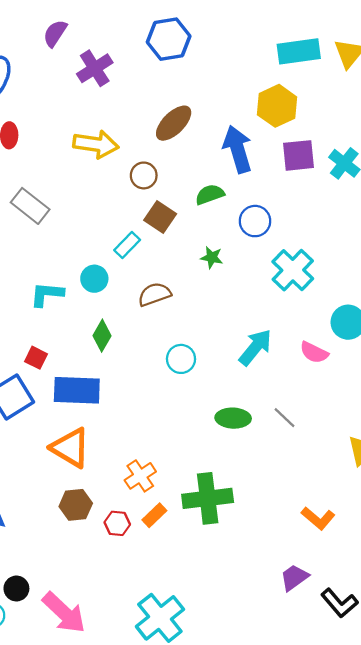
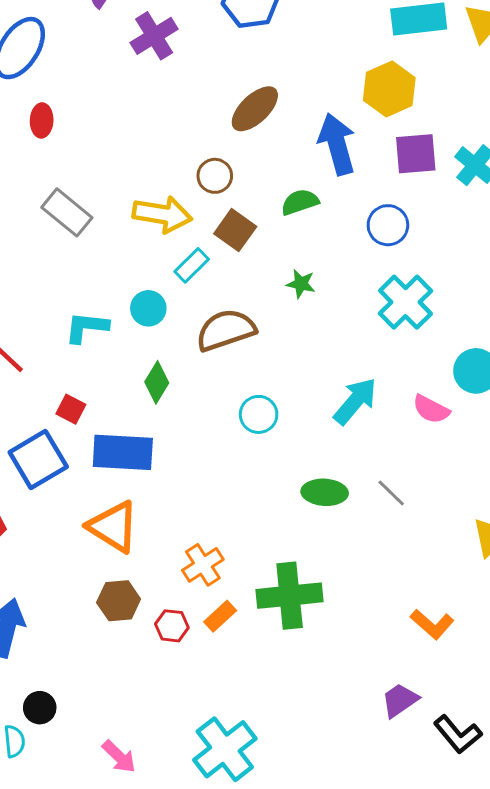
yellow arrow: (96, 144) -> (162, 214), moved
blue circle: (255, 221) -> (388, 225), moved
brown semicircle: (154, 294) -> (226, 330), size x1.4
pink arrow: (64, 613) -> (119, 757), moved, size x0.6

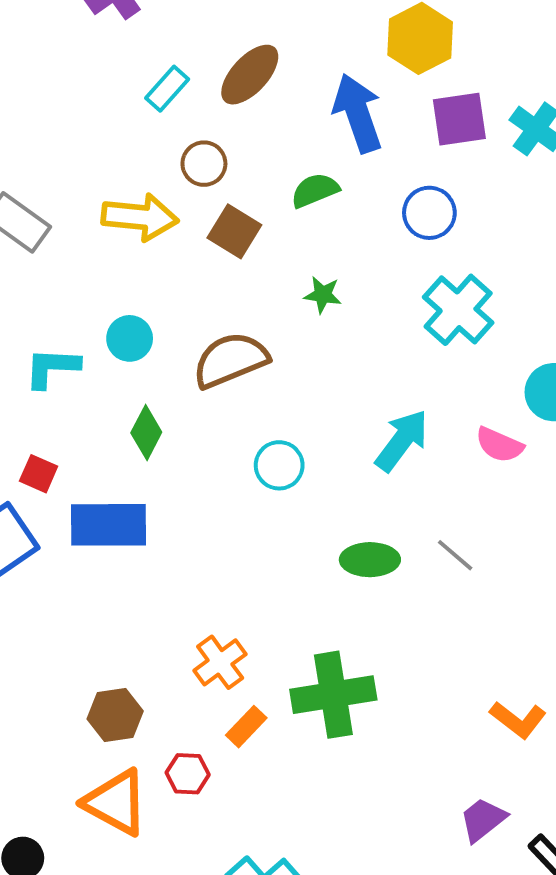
cyan rectangle: (192, 265) -> (167, 89), moved
orange triangle: (113, 527) -> (116, 802), moved
red hexagon: (172, 626) -> (188, 774), moved

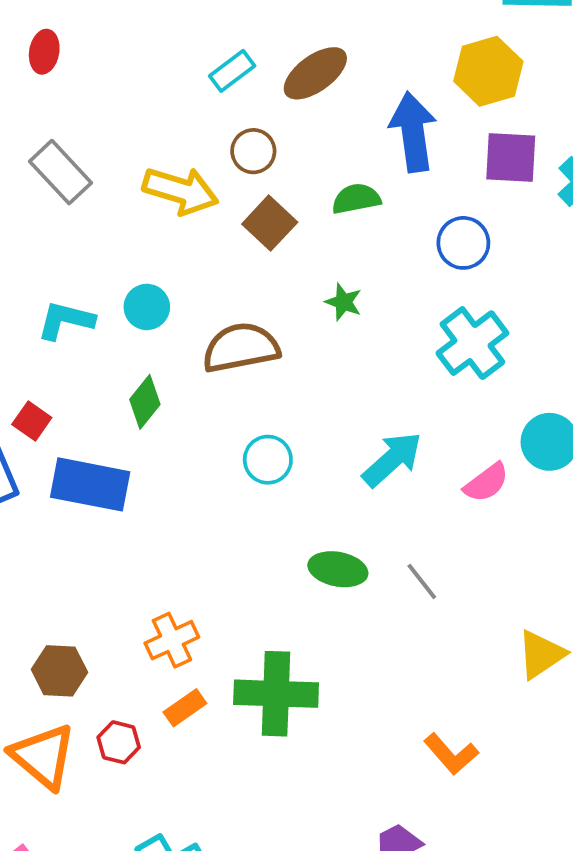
pink semicircle: (499, 445) -> (486, 483), turned -72

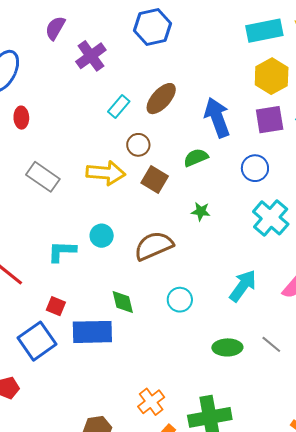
yellow hexagon: (488, 71) -> (272, 76), moved
green diamond: (145, 402) -> (123, 302), moved, turned -40

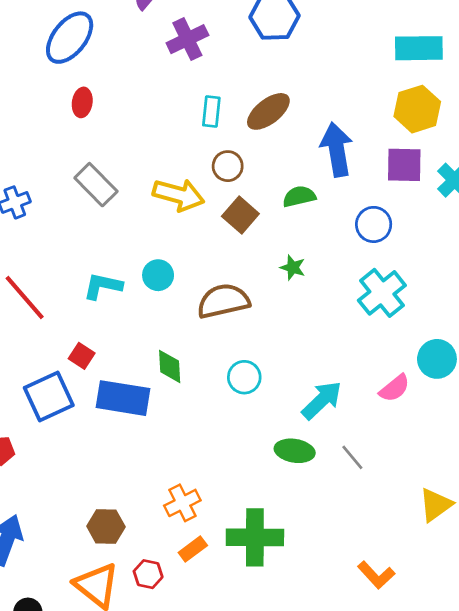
cyan rectangle: (119, 106) -> (211, 112), turned -45
cyan arrow: (243, 286) -> (322, 400), moved

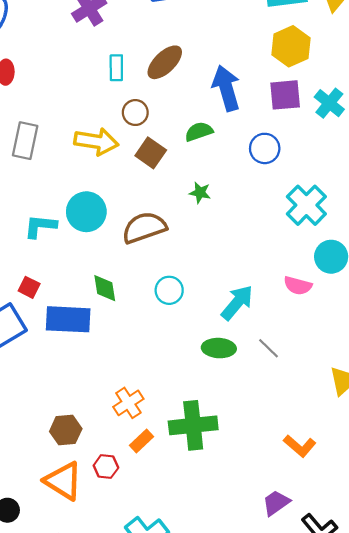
gray rectangle: (96, 185) -> (25, 141), turned 63
cyan circle: (158, 275) -> (86, 212), size x1.5
cyan cross: (382, 293) -> (306, 205), moved
pink semicircle: (395, 388) -> (298, 286), turned 60

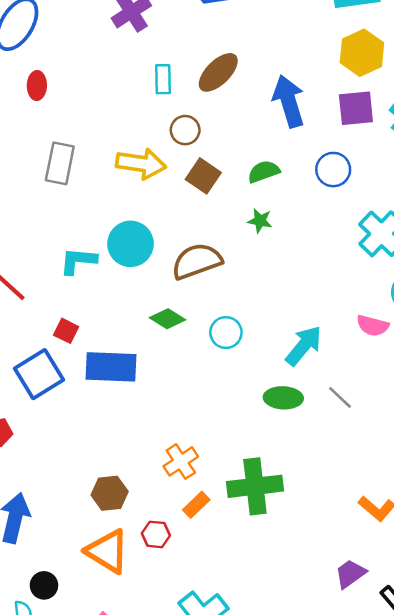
green semicircle: (199, 132) -> (264, 172), moved
green diamond: (105, 288) -> (168, 319), moved, turned -48

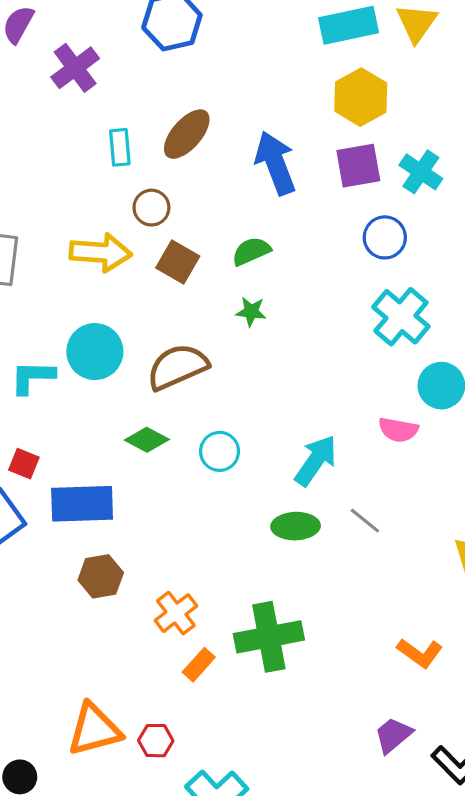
blue circle: (333, 170) -> (385, 237), moved
brown hexagon: (110, 493) -> (101, 576), moved
red hexagon: (156, 534) -> (156, 741), moved
orange triangle: (107, 551) -> (94, 729), turned -42

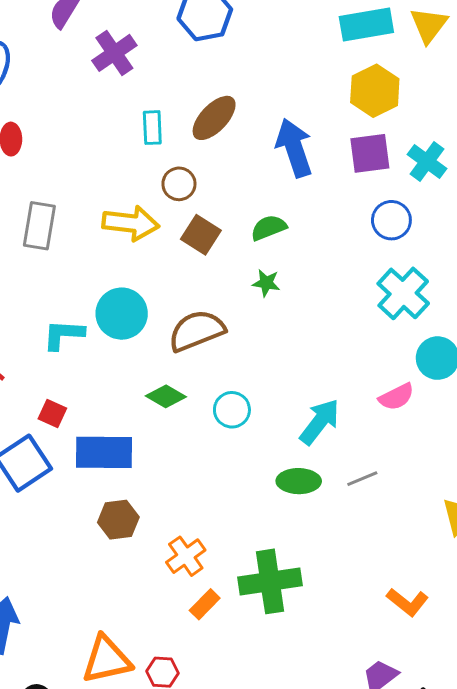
pink semicircle: (398, 430) -> (396, 397), turned -39
gray line: (365, 521) -> (362, 479), turned -64

